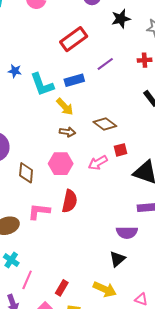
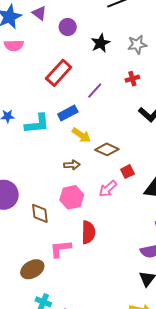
cyan L-shape: (42, 84) -> (37, 124), turned -64
yellow arrow: (65, 107) -> (81, 135), moved

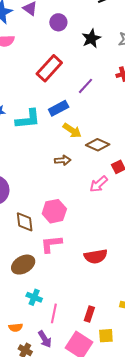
pink hexagon: (72, 197) -> (54, 211), moved
brown diamond: (40, 213) -> (25, 222), moved
red semicircle: (88, 232) -> (96, 256), moved, turned 80

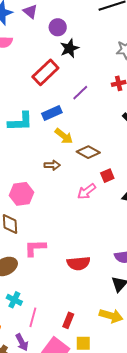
black star: (91, 38) -> (69, 48), moved
pink hexagon: (54, 211) -> (22, 194), moved

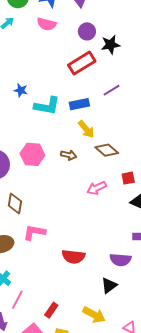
purple circle: (58, 27) -> (87, 31), moved
red square: (107, 176) -> (128, 178), moved
pink hexagon: (22, 194) -> (32, 154), moved

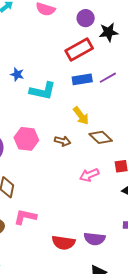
blue rectangle: (79, 104) -> (82, 79), moved
purple semicircle: (120, 260) -> (95, 239), moved

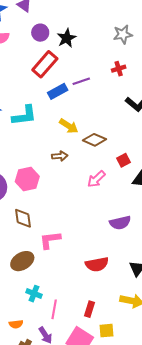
purple line: (108, 78) -> (81, 81), turned 30
pink hexagon: (26, 139) -> (27, 179), moved
purple semicircle: (95, 239) -> (120, 223), moved
red semicircle: (63, 243) -> (97, 264), moved

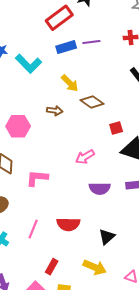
cyan L-shape: (24, 116) -> (28, 64), turned 40
pink arrow: (96, 179) -> (85, 157), moved
pink L-shape: (50, 240) -> (37, 178), moved
pink line: (54, 309) -> (33, 229), moved

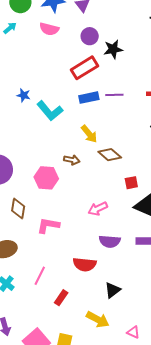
pink hexagon: (18, 126) -> (46, 178), moved
red semicircle: (68, 224) -> (85, 264), moved
red rectangle: (52, 267) -> (61, 298), moved

